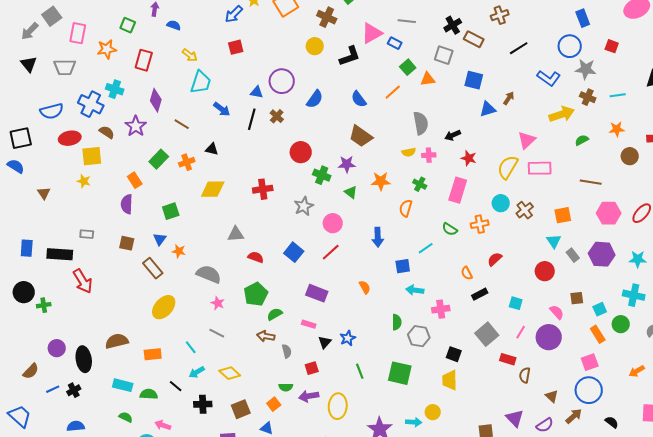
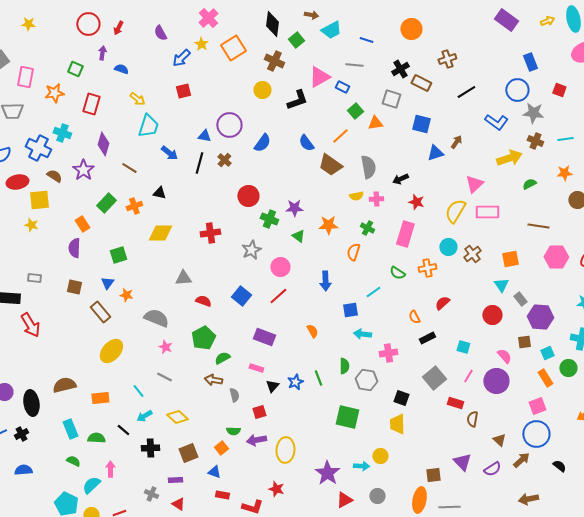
brown trapezoid: (361, 136) -> (330, 165), moved
purple hexagon: (602, 254) -> (540, 317), moved
green line: (360, 371) -> (318, 378), moved
cyan rectangle: (123, 385) -> (70, 429), turned 54
pink arrow: (163, 425) -> (110, 469), turned 70

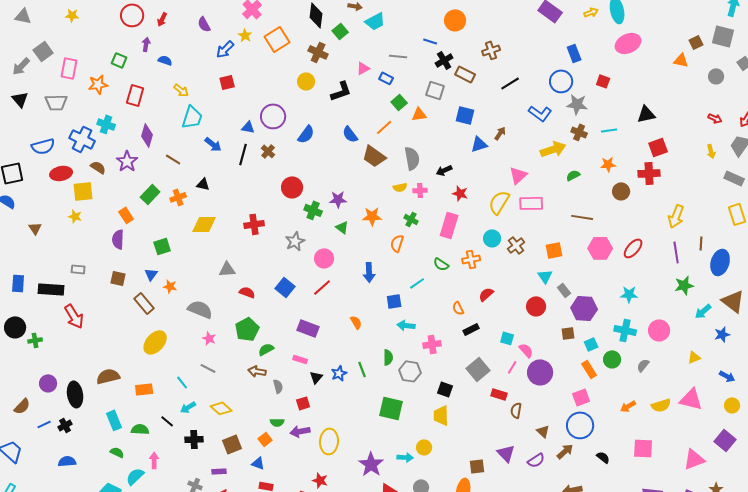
blue line: (366, 40) -> (430, 41), moved
pink triangle: (319, 77) -> (363, 68), size x0.6
pink semicircle: (504, 356) -> (526, 350), moved

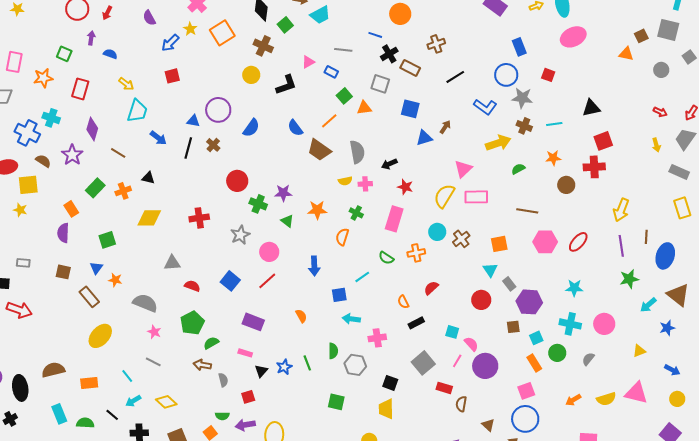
red arrow: (74, 316) -> (19, 310), turned -40
green square: (391, 408) -> (336, 402), size x0.7

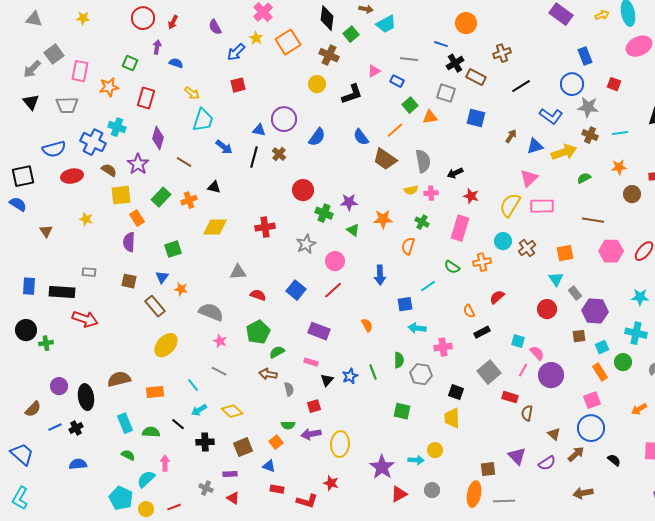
blue triangle: (424, 138) -> (535, 146), moved
yellow square: (28, 185) -> (121, 195), moved

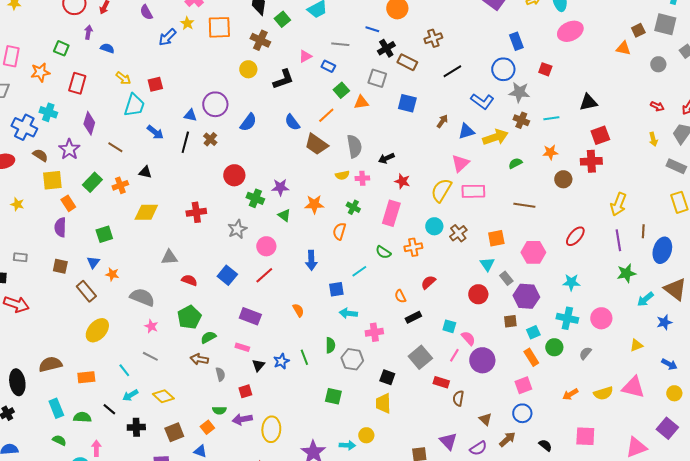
orange square: (288, 42) -> (219, 27), turned 30
red square: (238, 85) -> (155, 84), moved
pink hexagon: (611, 251) -> (533, 252), moved
blue circle: (591, 428) -> (522, 413), size x0.7

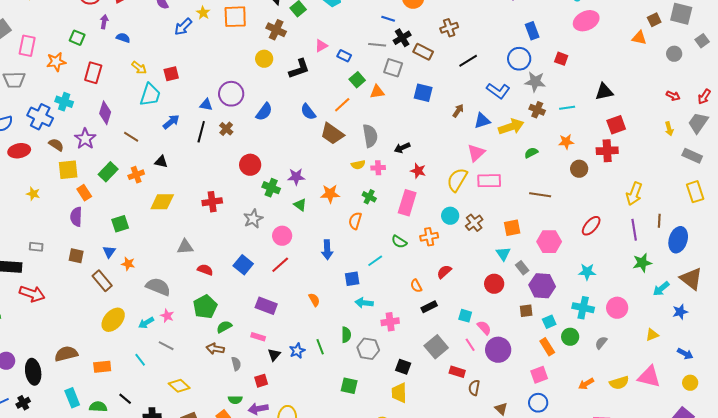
gray line: (340, 44) -> (377, 45), moved
blue arrow: (155, 132) -> (171, 122), turned -78
pink line: (454, 355) -> (470, 345), turned -64
cyan arrow: (130, 395) -> (146, 323), moved

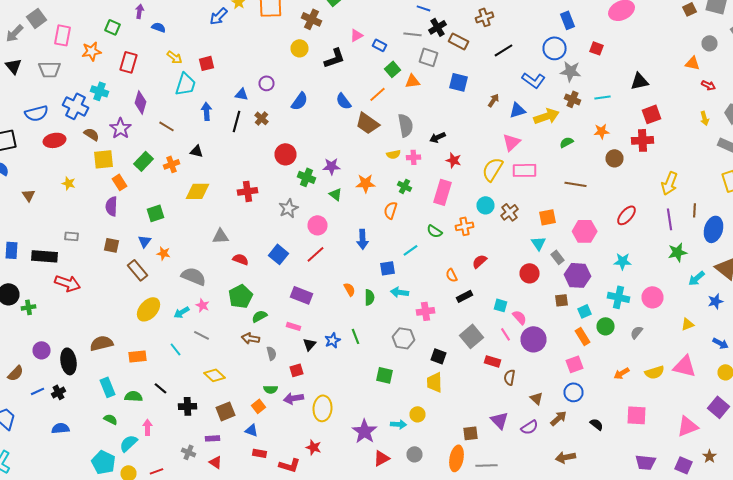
orange triangle: (639, 38) -> (692, 63), moved
purple circle: (231, 94) -> (266, 83), size x0.6
blue arrow: (171, 122) -> (206, 111), turned -54
green semicircle: (346, 335) -> (370, 297), moved

